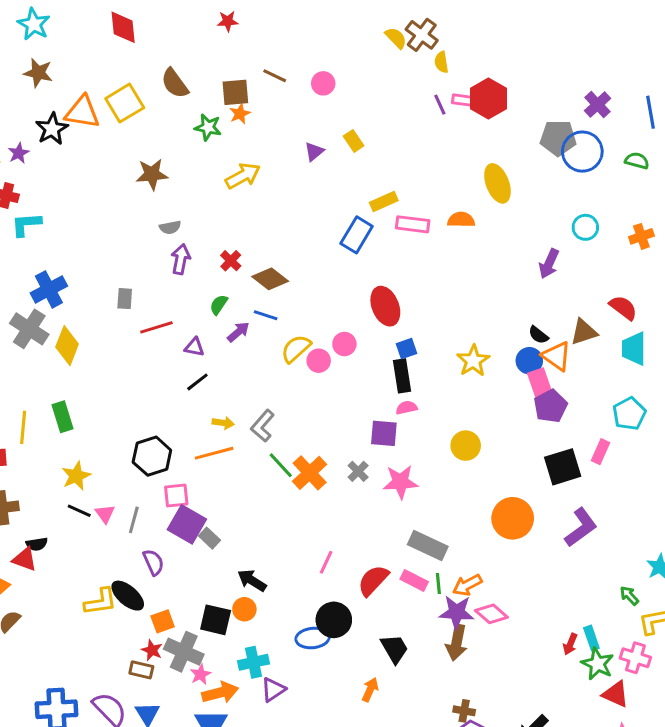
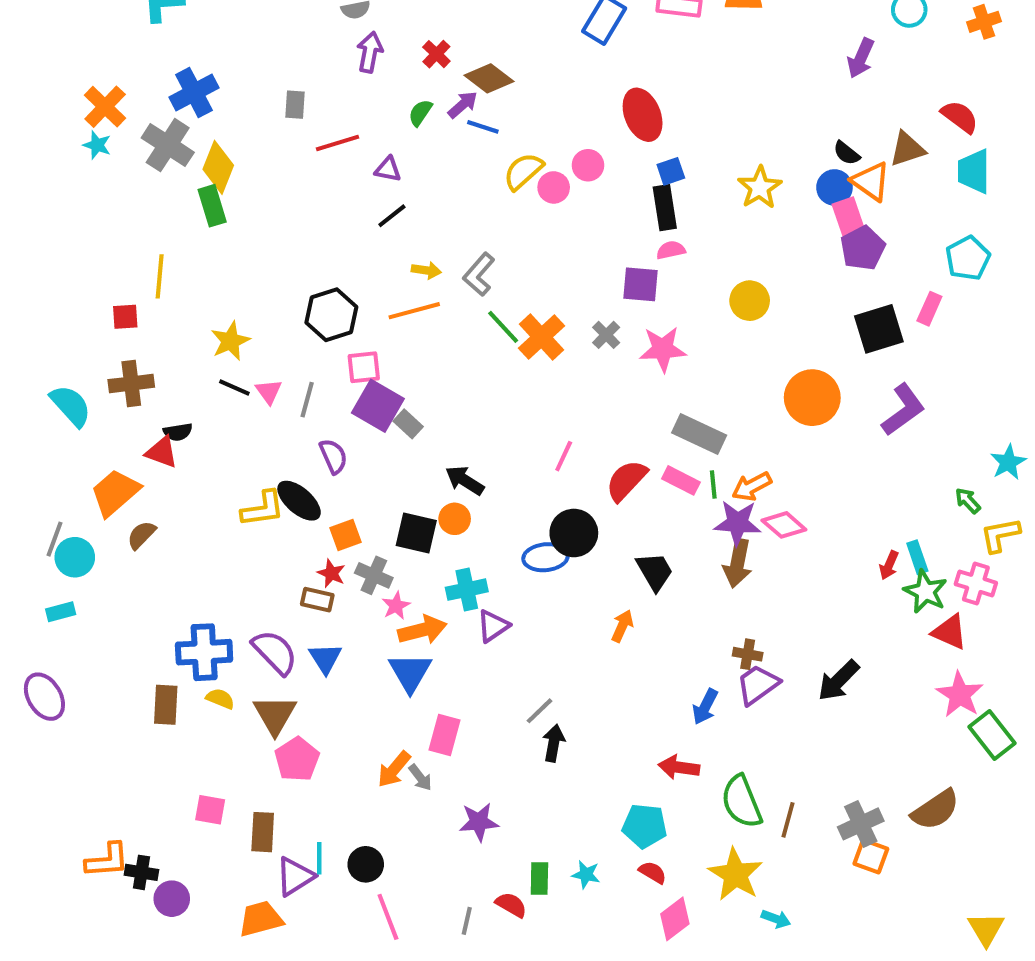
purple arrow: (238, 332) -> (463, 105), moved
green rectangle: (63, 417) -> (212, 206), moved
gray cross: (184, 652) -> (374, 575), size x0.7

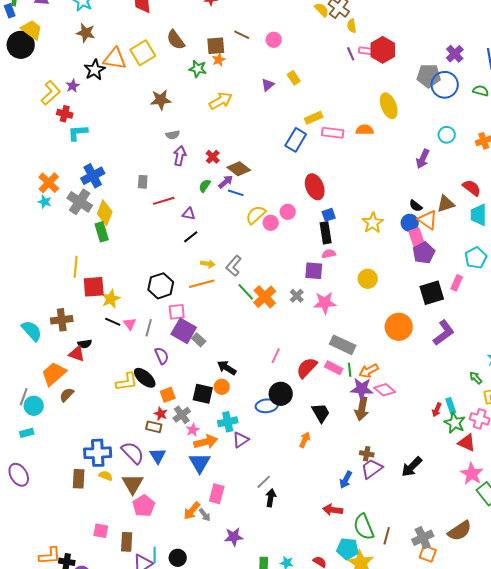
red square: (125, 317) -> (94, 287), moved, size x1.6
gray cross: (374, 575) -> (182, 415), turned 30
cyan pentagon: (645, 826) -> (348, 549), moved

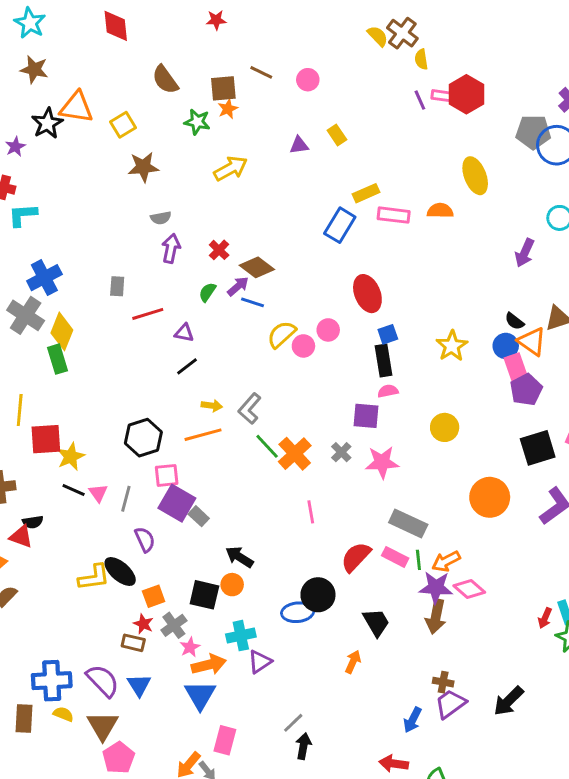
yellow square: (143, 53) -> (123, 125), moved, size x0.7
purple triangle: (268, 85) -> (299, 145), turned 32
pink line: (276, 356) -> (311, 512), moved, turned -35

